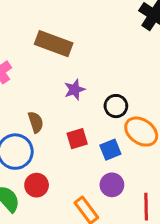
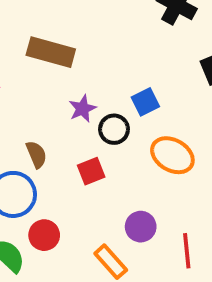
black circle: (116, 106) -> (114, 129), moved
blue square: (110, 150) -> (145, 102), moved

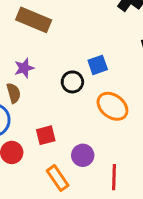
purple star: (82, 109) -> (24, 68), moved
red square: (91, 171) -> (46, 135), moved

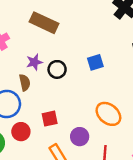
black circle: (72, 82) -> (57, 69), moved
orange ellipse: (112, 106) -> (108, 114), moved

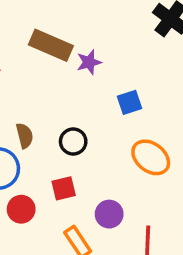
purple star: (34, 62) -> (89, 62), moved
black circle: (57, 69) -> (73, 141), moved
orange ellipse: (108, 114) -> (151, 157), moved

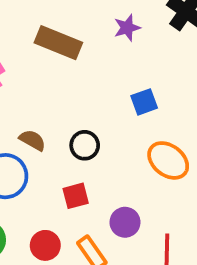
purple star: (89, 62) -> (127, 28), moved
brown semicircle: (25, 136) -> (32, 140), turned -45
red circle: (21, 209) -> (45, 245), moved

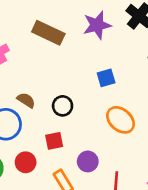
purple star: (127, 28) -> (97, 25), size x1.5
red circle: (45, 245) -> (26, 162), moved

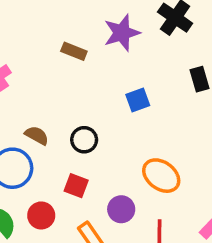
brown rectangle: (48, 33) -> (74, 51), moved, size x0.6
orange ellipse: (121, 120) -> (161, 176), moved
red square: (54, 141) -> (76, 186), turned 36

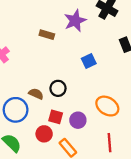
brown semicircle: (37, 135) -> (36, 94), moved
purple circle: (121, 209) -> (78, 120), moved
red circle: (41, 215) -> (44, 134), moved

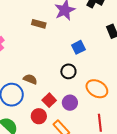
black circle: (58, 88) -> (68, 71), moved
red square: (56, 117) -> (49, 100), turned 32

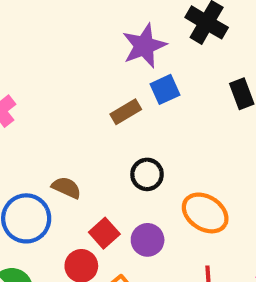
brown rectangle: (39, 24) -> (126, 112), moved, turned -48
blue square: (78, 47) -> (165, 89), moved

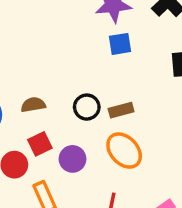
brown rectangle: (126, 112) -> (121, 110), moved
brown semicircle: (66, 188) -> (33, 105), moved, turned -50

